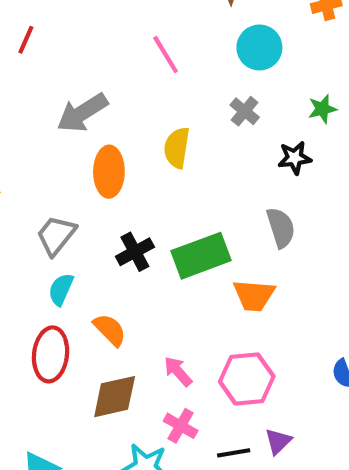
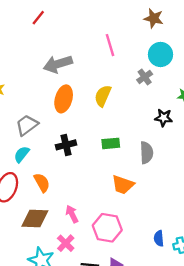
gray cross: (245, 111) -> (145, 77), moved
green rectangle: (201, 256) -> (111, 143), moved, size x0.6

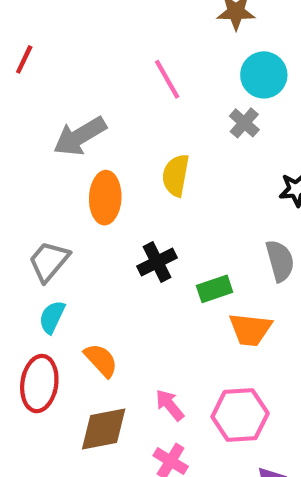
green rectangle: (111, 143) -> (215, 289), moved
black cross: (66, 145) -> (157, 262), moved

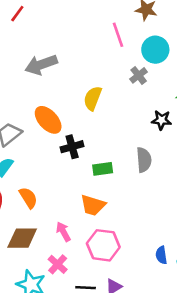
pink line: (167, 79) -> (118, 35), moved
orange ellipse: (105, 198) -> (48, 120), moved, turned -56
orange trapezoid: (250, 329) -> (93, 205), moved

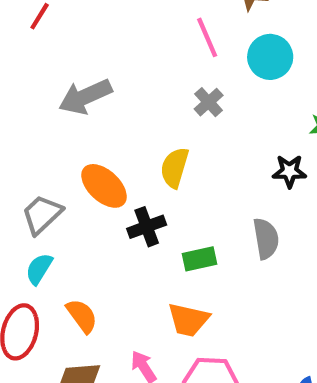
gray cross: (139, 75) -> (209, 102), moved
yellow semicircle: (93, 98) -> (175, 168), moved

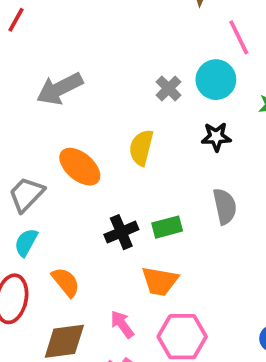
pink line: (207, 37) -> (239, 37), moved
cyan circle: (270, 57) -> (216, 80), moved
black star: (289, 171) -> (216, 137), moved
black cross: (147, 227) -> (121, 232), moved

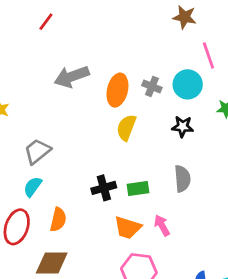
gray cross: (169, 88) -> (152, 87), turned -30
orange ellipse: (80, 167) -> (117, 90), moved, turned 56
orange semicircle: (66, 282) -> (58, 220), turned 45
pink arrow: (122, 324) -> (162, 225), moved

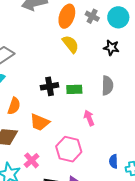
yellow semicircle: (126, 128) -> (70, 44), turned 114
orange trapezoid: (128, 228) -> (40, 122), moved

